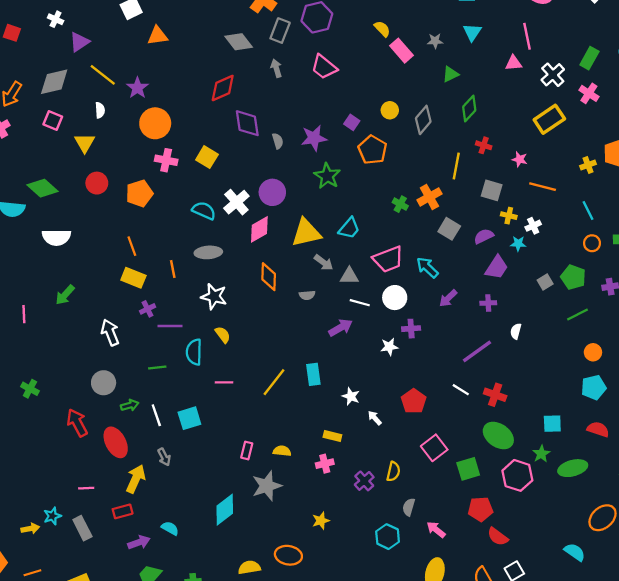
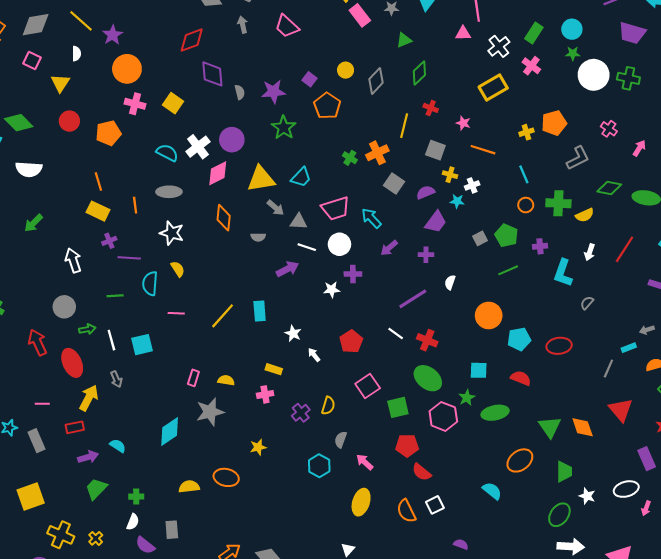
orange circle: (593, 352) -> (489, 315), moved, size x1.6

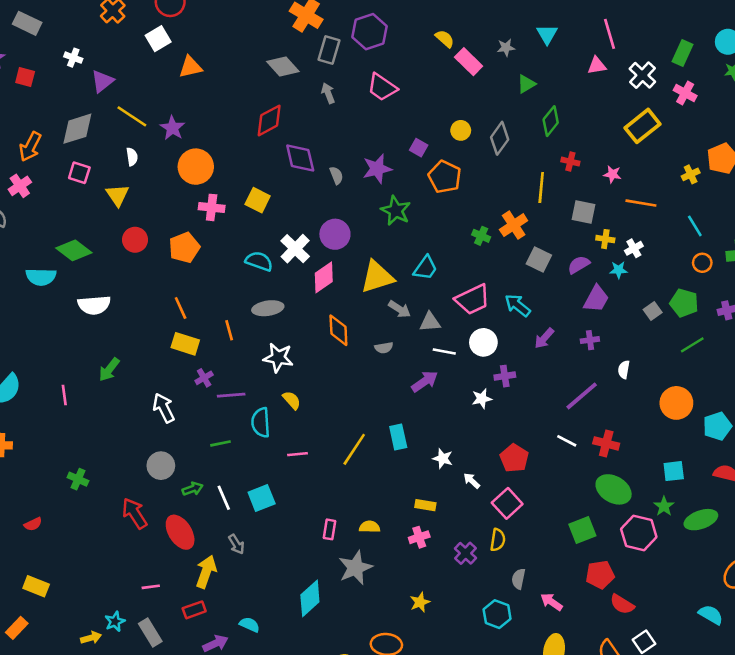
pink square: (368, 386) -> (507, 503), moved

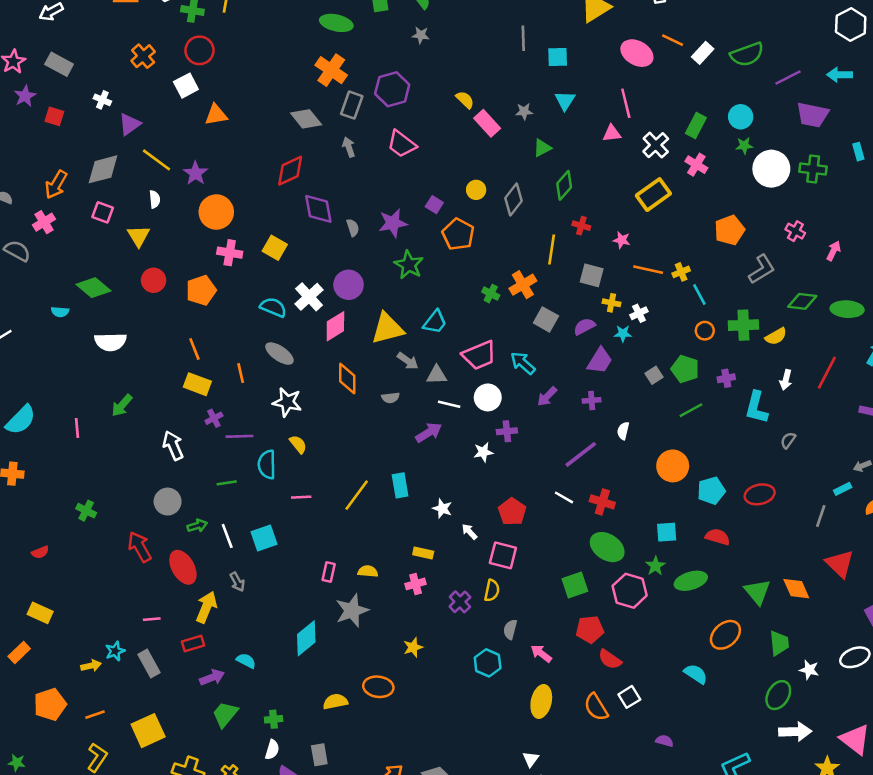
yellow cross: (691, 174) -> (681, 272), moved
cyan semicircle: (41, 277) -> (60, 312), size x0.6
gray ellipse: (268, 308) -> (279, 354), turned 40
pink square: (507, 503) -> (503, 555), turned -36

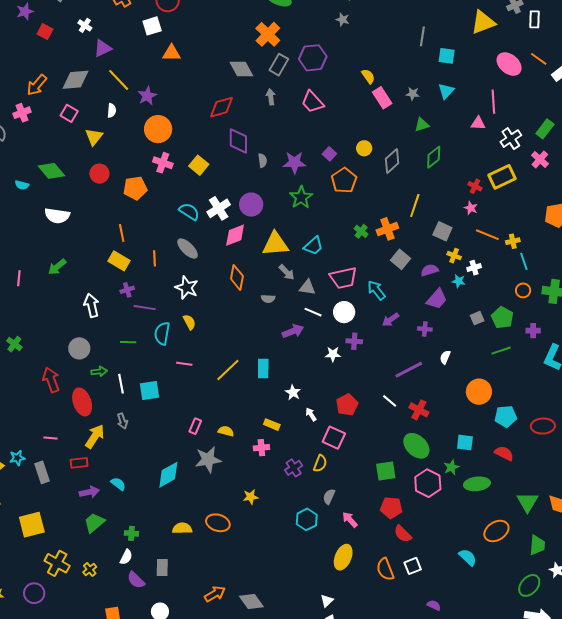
red cross: (581, 226) -> (475, 186), moved

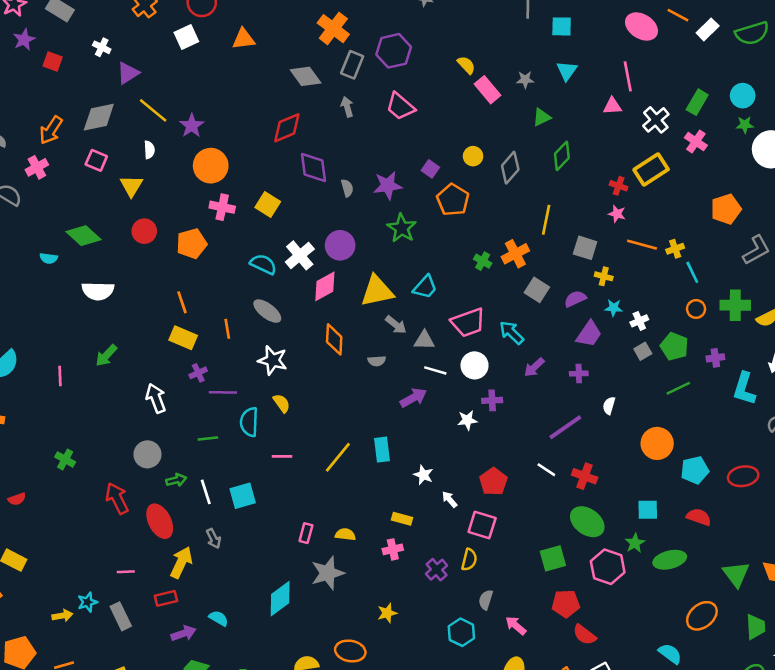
orange triangle: (172, 53) -> (244, 39), moved
white cross: (474, 268) -> (639, 321), moved

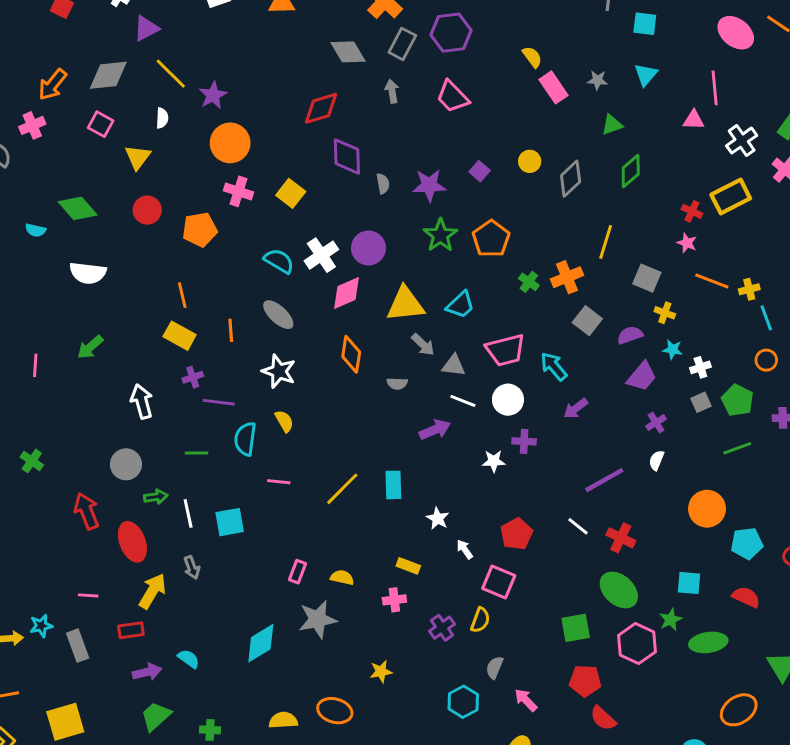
orange pentagon: (453, 200) -> (491, 239), moved
purple cross: (579, 374) -> (656, 423), moved, turned -36

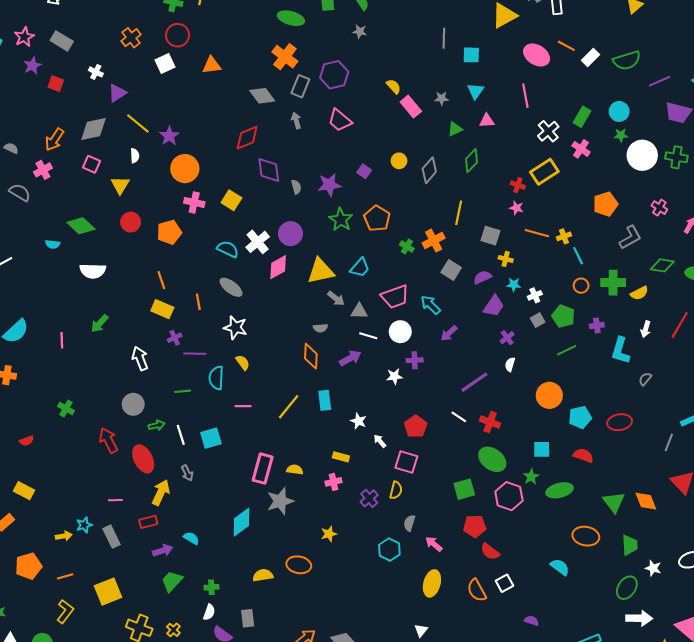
pink triangle: (694, 120) -> (487, 121), moved
orange diamond: (351, 354) -> (311, 356), moved
pink rectangle: (298, 572) -> (263, 469), size x1.8
orange ellipse: (739, 710) -> (586, 536), turned 50

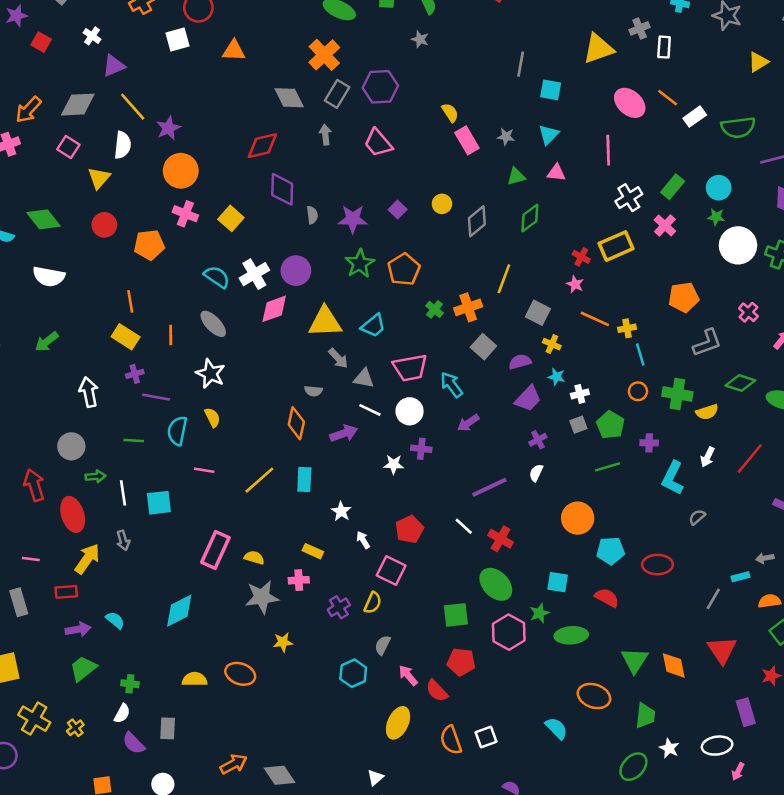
white semicircle: (135, 156) -> (123, 145), size x1.5
gray star: (280, 501) -> (262, 597), moved
red semicircle: (490, 552) -> (437, 691), moved

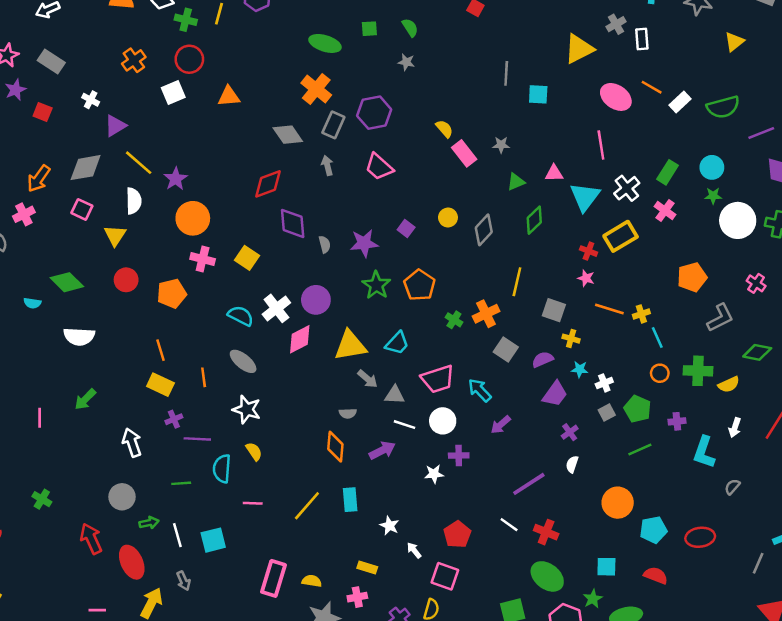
cyan triangle: (549, 135) -> (585, 197), moved, size x1.5

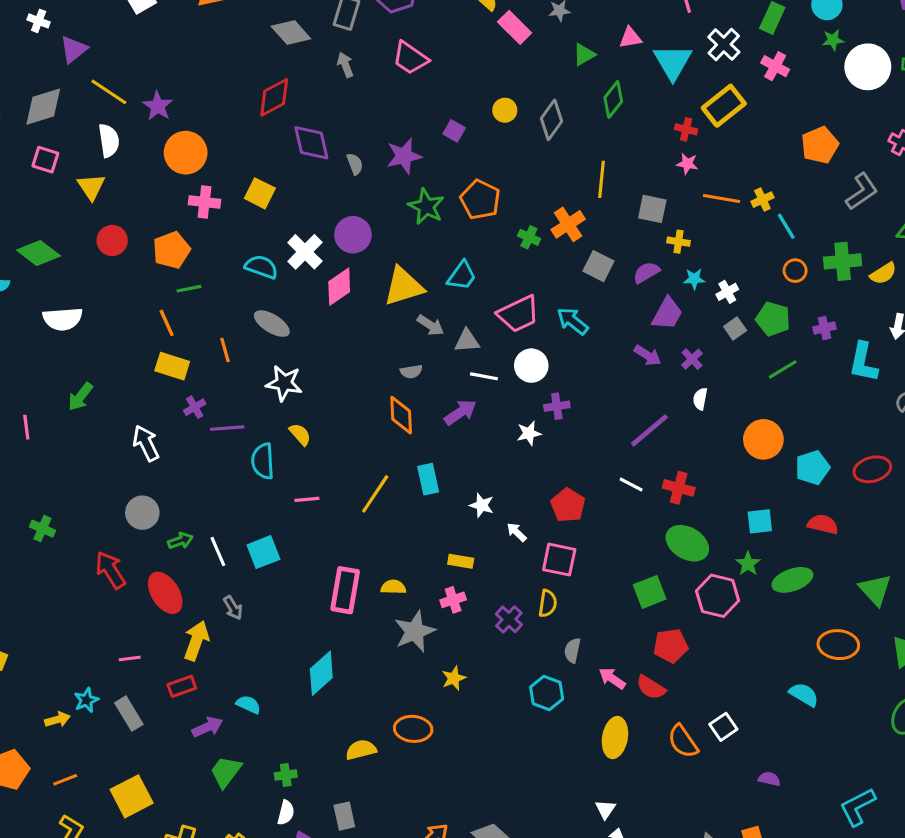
purple arrow: (501, 425) -> (648, 355), moved, turned -100
green line: (181, 483) -> (189, 289), moved

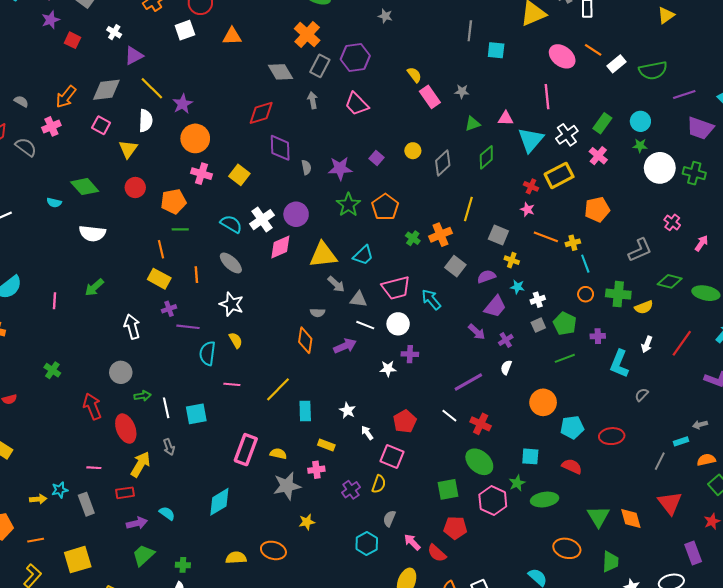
orange pentagon: (820, 145) -> (597, 209), moved
cyan rectangle: (428, 479) -> (305, 411), moved

